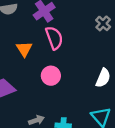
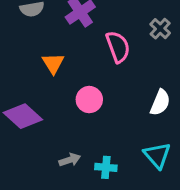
pink semicircle: (54, 38) -> (118, 47), moved

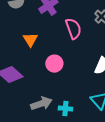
gray arrow: (70, 160) -> (41, 104), size x1.5

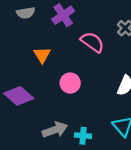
pink semicircle: (73, 29) -> (92, 42), turned -35

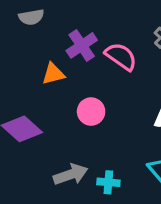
purple cross: (63, 15) -> (82, 45), moved
orange triangle: (42, 55) -> (53, 74), turned 48

